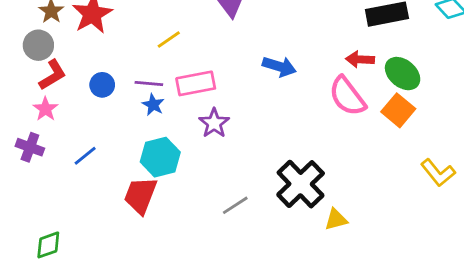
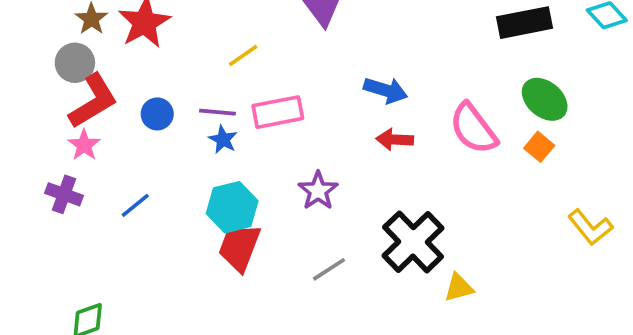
red arrow: (360, 59) -> (395, 140), moved
red L-shape: (53, 75) -> (93, 101), size x1.4
orange square: (398, 110) -> (539, 147), size x0.7
purple star: (214, 123) -> (318, 191), moved
red trapezoid: (140, 195) -> (239, 247), moved

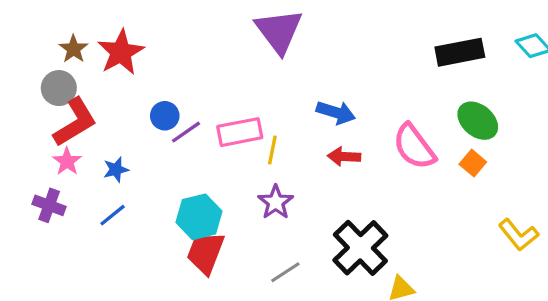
yellow line: (243, 55) -> (272, 150), moved, turned -44
purple line: (217, 112) -> (186, 132), turned -40
blue circle: (157, 114) -> (165, 116), moved
blue star: (223, 140) -> (116, 170), moved, turned 30

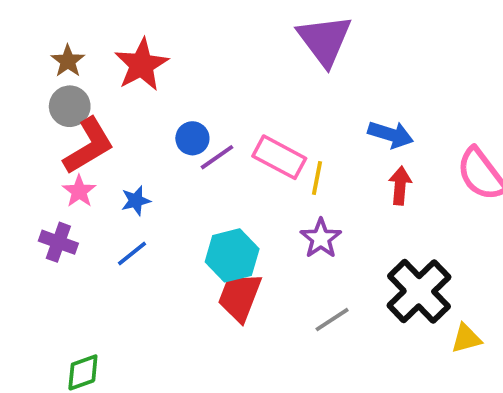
brown star: (73, 49) -> (68, 61), moved
pink rectangle: (240, 132) -> (279, 157), turned 39
red arrow: (344, 157) -> (400, 186), turned 92

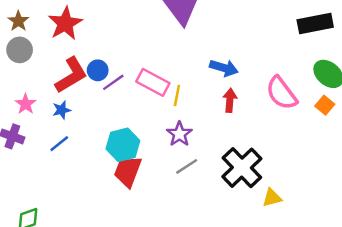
red L-shape: (89, 146) -> (71, 75), moved
gray line: (332, 320) -> (187, 166), moved

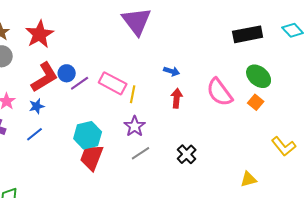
blue arrow: (224, 68) -> (172, 71), size x0.7
black cross: (242, 168) -> (187, 154), size x0.6
yellow triangle: (272, 198) -> (249, 179), moved

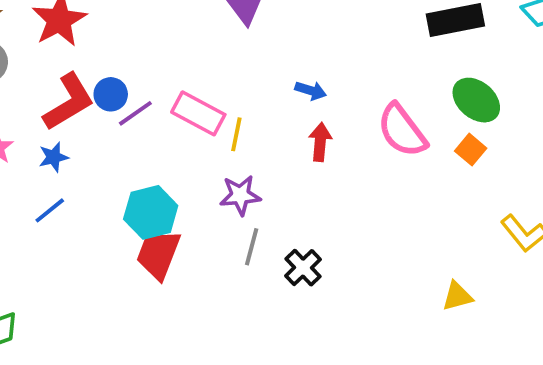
purple star: (135, 126) -> (240, 195), turned 30
gray line: (141, 153) -> (252, 247), turned -42
black cross: (187, 154) -> (303, 268), moved

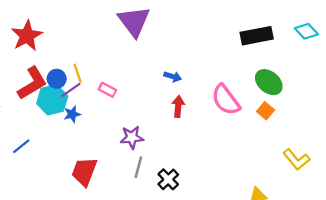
pink rectangle: (198, 113) -> (107, 90), size x0.6
yellow line: (236, 134) -> (78, 73), moved, turned -30
blue star: (54, 157) -> (72, 114), moved
cyan hexagon: (151, 212) -> (52, 100), moved

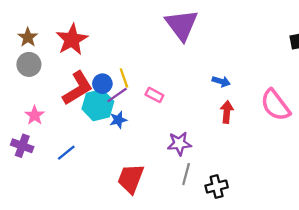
black cross: (168, 179) -> (217, 187), turned 30

